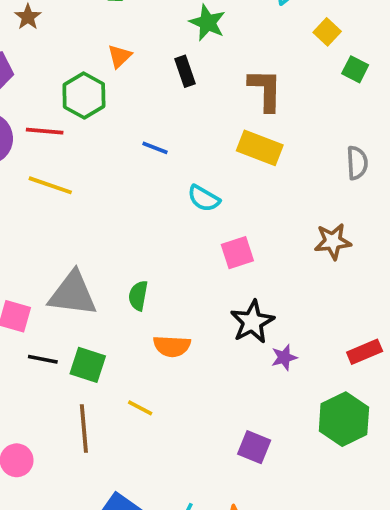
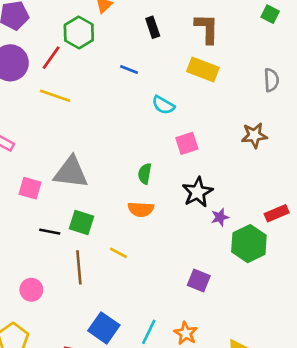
black rectangle: (185, 71) -> (153, 27), moved
red line: (45, 131) -> (51, 58), turned -60
green semicircle: (138, 296) -> (145, 174), moved
black line: (43, 359) -> (50, 232), moved
green hexagon: (344, 419) -> (249, 244), moved

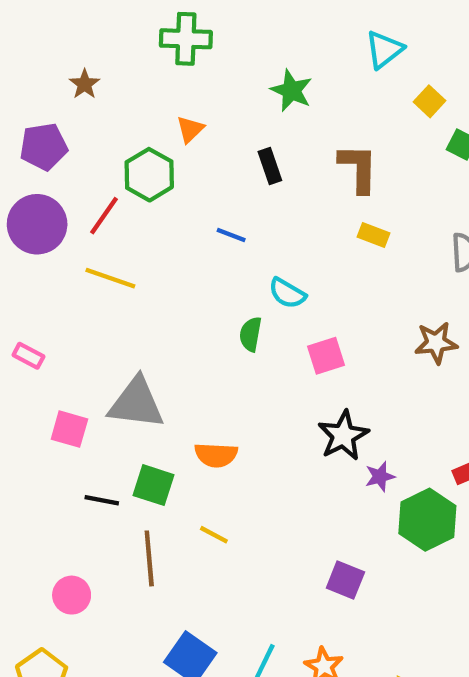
yellow rectangle: (203, 69) -> (373, 235), moved, size x0.6
green semicircle: (145, 174) -> (251, 334), moved
orange semicircle: (141, 209) -> (216, 455), moved

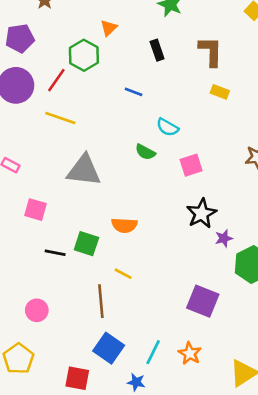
green semicircle: (251, 334) -> (145, 152), turned -72
gray triangle: (136, 403) -> (84, 170), moved
brown line: (149, 558) -> (101, 301), moved
purple square: (345, 580) -> (203, 301), size x1.4

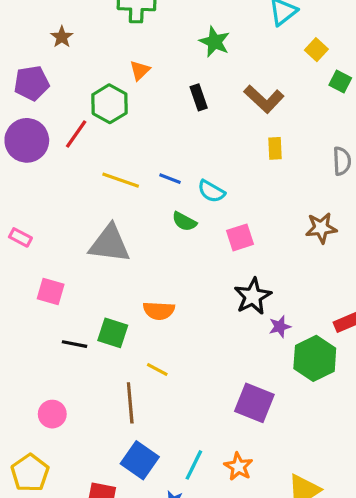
brown L-shape: (211, 51) -> (264, 99), turned 132
blue line: (134, 92) -> (170, 179), moved
yellow rectangle: (220, 92) -> (275, 148), turned 66
yellow line: (60, 118) -> (121, 180), moved

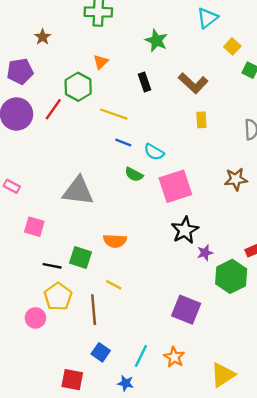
yellow line: (121, 180) -> (114, 114), moved
pink square: (240, 237) -> (175, 186), size x1.6
blue square: (140, 460) -> (101, 352), size x0.7
yellow pentagon: (30, 473) -> (58, 297), moved

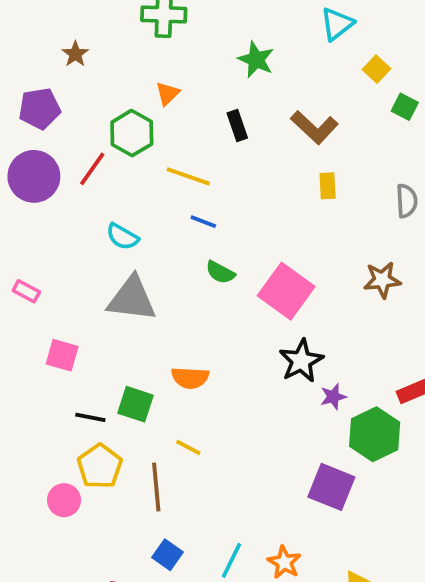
cyan semicircle: (154, 152) -> (122, 237), moved
pink square: (175, 186) -> (286, 291), turned -36
purple square: (186, 310) -> (331, 487), moved

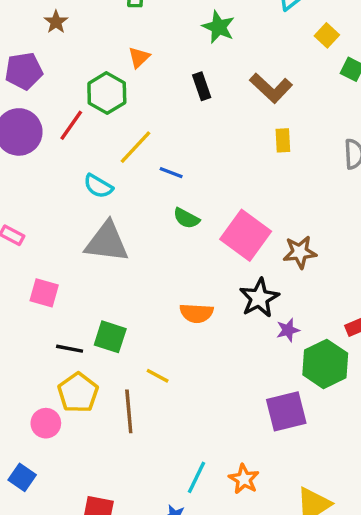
yellow line: (188, 176) -> (136, 147), moved, turned -66
brown star: (382, 280) -> (300, 252), moved
orange semicircle: (190, 378) -> (197, 313), moved
purple square: (331, 487) -> (286, 411), turned -36
blue square: (168, 555) -> (22, 477), moved

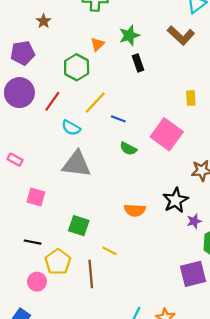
green star: (219, 27) -> (129, 35), moved, turned 30
brown L-shape: (271, 88) -> (181, 35), moved
red line: (71, 125) -> (52, 101), moved
pink square: (246, 235) -> (167, 134), moved
black line: (70, 349) -> (33, 242), moved

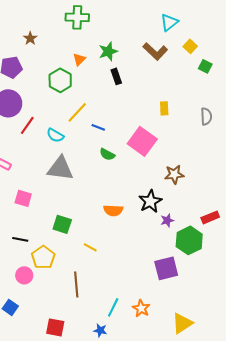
red line: (52, 101) -> (27, 125), moved
brown line: (91, 274) -> (76, 284), moved

